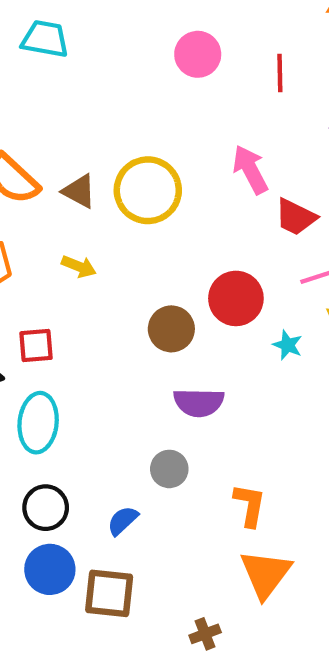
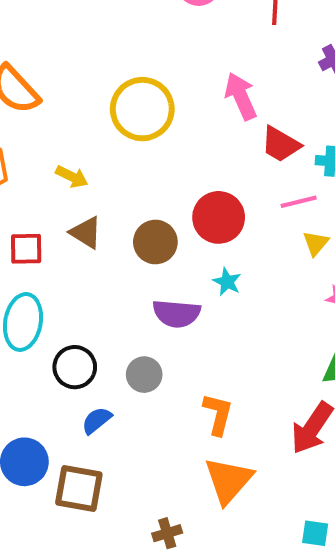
brown triangle: (79, 191) -> (86, 233), moved
cyan star: (288, 345) -> (227, 282), moved
black circle: (46, 508) -> (75, 367), moved

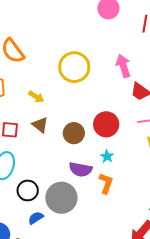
gray circle: (144, 375) -> (61, 198), size x1.8
orange L-shape: (218, 414) -> (106, 183), moved

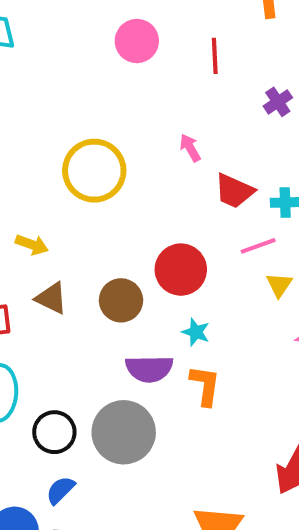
pink arrow: (123, 66) -> (190, 148), size x0.6
blue semicircle: (36, 218) -> (60, 490), moved

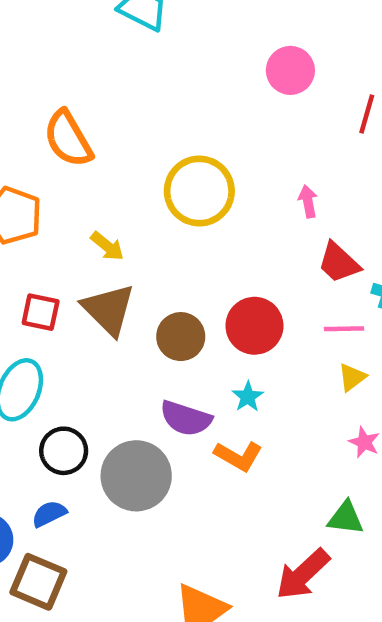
brown triangle: (51, 298) -> (109, 309), size x1.5
orange L-shape: (205, 385) -> (238, 456), turned 93

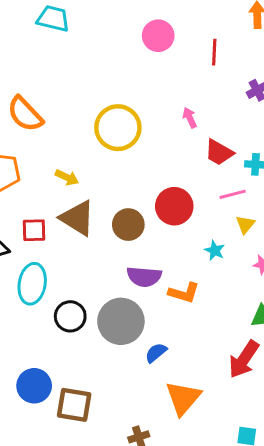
cyan star: (248, 397) -> (215, 250), moved
blue semicircle: (49, 514) -> (156, 353), moved

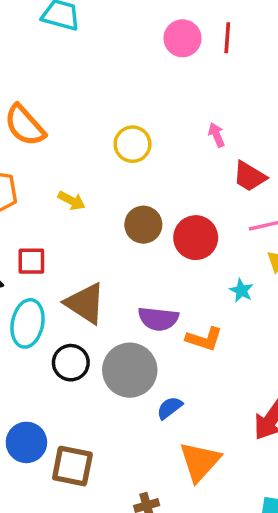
red line: (214, 52) -> (227, 38), moved
yellow circle: (118, 128) -> (133, 144), size x0.7
brown triangle: (77, 218) -> (85, 303), moved
brown circle: (128, 225) -> (143, 225), moved

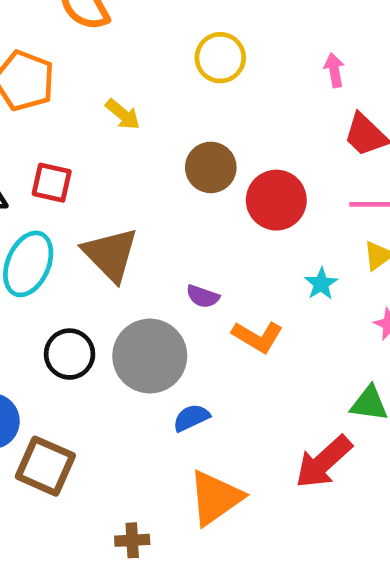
purple semicircle: (158, 319) -> (203, 296), size x0.6
black circle: (71, 363) -> (70, 354), moved

